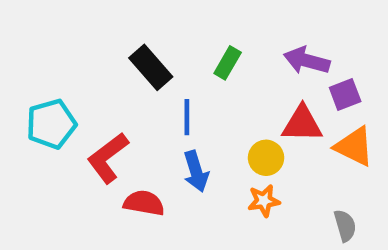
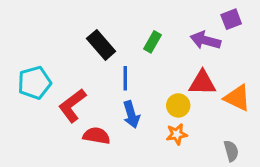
purple square: (345, 94) -> (231, 19), moved

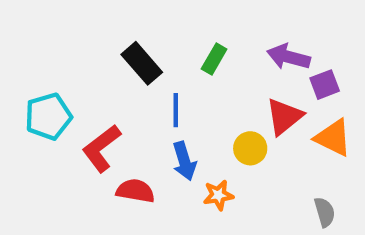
purple square: (231, 19) -> (325, 85), moved
red triangle: (202, 83) -> (284, 116), turned -40
orange star: (177, 134) -> (218, 195), moved

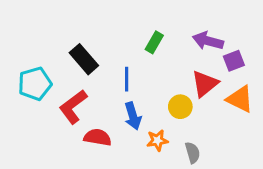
black rectangle: (142, 63) -> (84, 59), moved
gray semicircle: (325, 212) -> (193, 153), moved

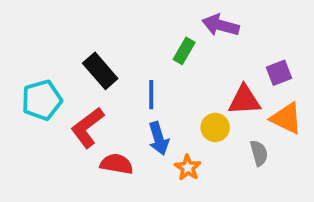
purple arrow: (208, 41) -> (221, 25), moved
red triangle: (205, 84) -> (244, 100), turned 36
orange star: (157, 140) -> (188, 168), turned -30
gray semicircle: (193, 153) -> (259, 153), moved

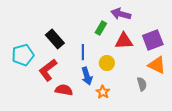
purple square: (279, 73) -> (153, 40), size x1.5
red triangle: (244, 100) -> (124, 41), moved
yellow circle: (215, 127) -> (107, 63), moved

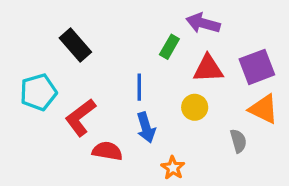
black rectangle: (55, 39) -> (75, 45), moved
yellow circle: (107, 63) -> (195, 107), moved
orange star: (103, 92) -> (173, 168), moved

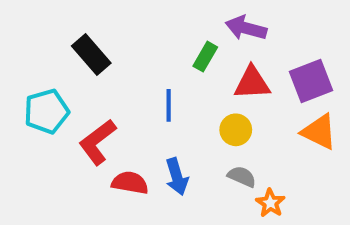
blue arrow: (146, 127) -> (177, 177), moved
gray semicircle: (238, 141) -> (242, 177), moved, turned -50
orange star: (173, 168) -> (270, 203), moved

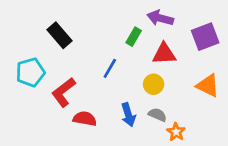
purple square: (311, 81) -> (205, 37), moved
blue line: (169, 105) -> (110, 68), turned 30
blue arrow: (177, 177) -> (128, 115), moved

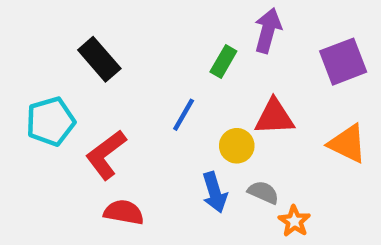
purple arrow: (160, 18) -> (268, 31), turned 90
red triangle: (164, 54) -> (274, 117), moved
yellow circle: (154, 84) -> (237, 146), moved
red semicircle: (85, 119) -> (124, 212), moved

